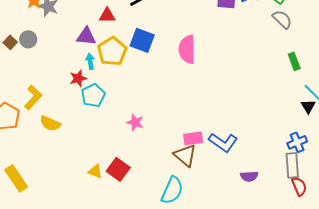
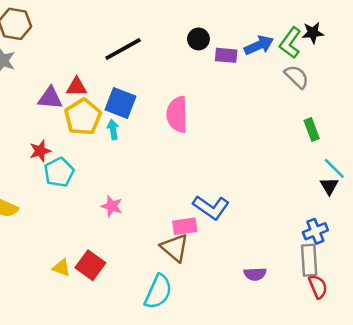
red triangle: (107, 15) -> (77, 87), moved
cyan arrow: (90, 61) -> (113, 129), moved
blue L-shape: (223, 142) -> (211, 207), moved

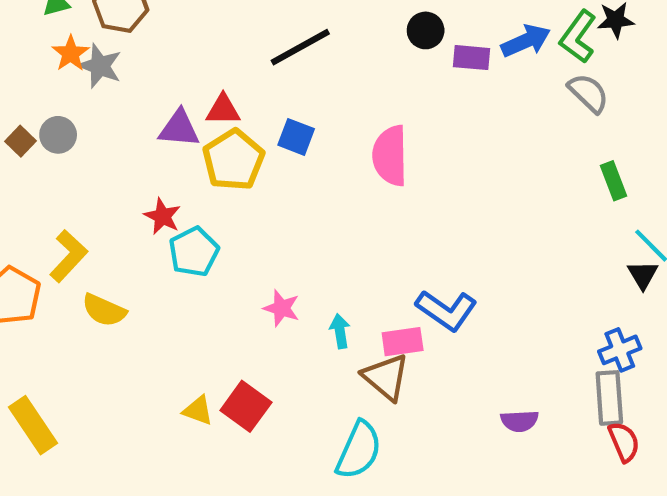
blue square: (121, 103) -> (296, 137), size x0.7
cyan arrow: (113, 129) -> (340, 331), moved
red star: (40, 151) -> (162, 216), turned -30

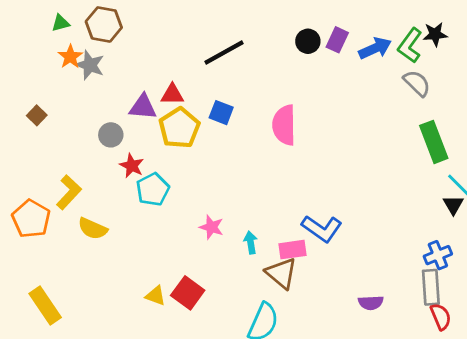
purple rectangle: (472, 58) -> (337, 40), moved, turned -70
gray circle: (58, 135) -> (111, 135), moved
green rectangle: (613, 181) -> (434, 142), size x1.6

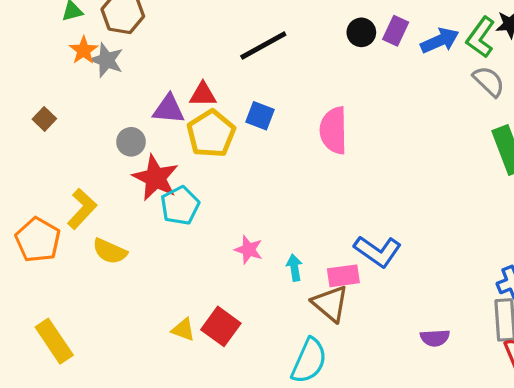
red star: (132, 166) -> (155, 178), size x1.6

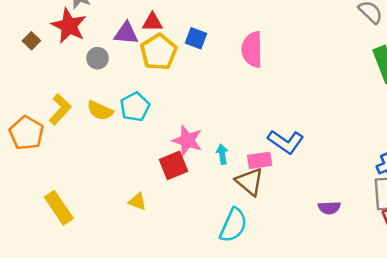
red star: (155, 178) -> (69, 26), moved
pink star: (249, 250) -> (187, 140), size x1.4
yellow semicircle: (110, 251) -> (100, 111), moved
red square: (221, 326) -> (174, 165), moved, turned 32
yellow rectangle: (54, 341) -> (59, 208), moved

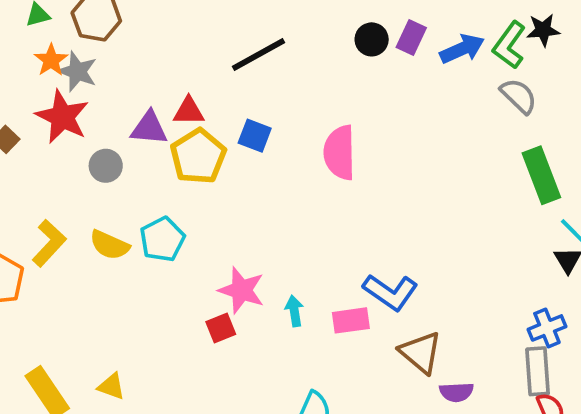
red square: (174, 165) -> (221, 328), size x0.7
brown triangle: (250, 182) -> (421, 352), moved
yellow triangle: (137, 202) -> (111, 386), moved

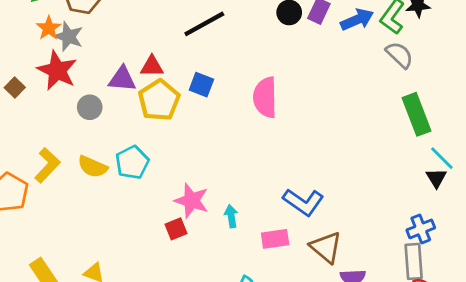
pink rectangle: (351, 320) -> (275, 239), moved

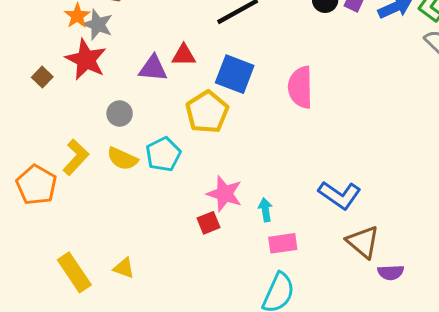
blue square: (201, 85) -> (235, 74), size x1.5
yellow pentagon: (159, 100) -> (207, 112), moved
gray circle: (90, 107) -> (120, 114), moved
pink rectangle: (275, 239) -> (283, 243), moved

